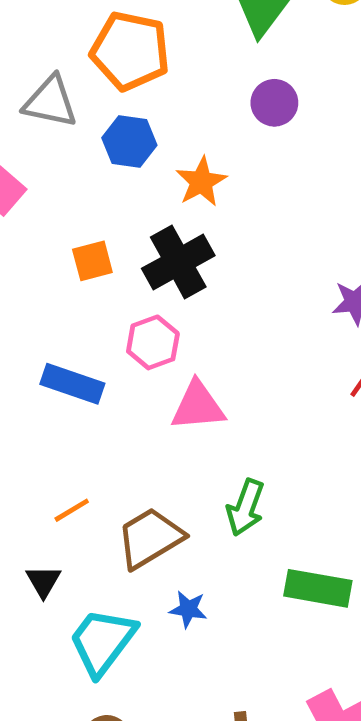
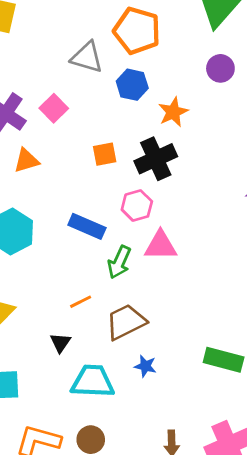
green arrow: (246, 508) -> (119, 262), moved
cyan trapezoid: (102, 641) -> (93, 381), turned 51

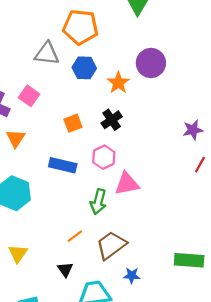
purple circle: (220, 68) -> (151, 63), moved, size x1.4
black cross: (156, 159) -> (112, 120), size x0.7
orange triangle: (26, 160) -> (16, 138), turned -30
blue rectangle: (87, 226) -> (63, 165), moved

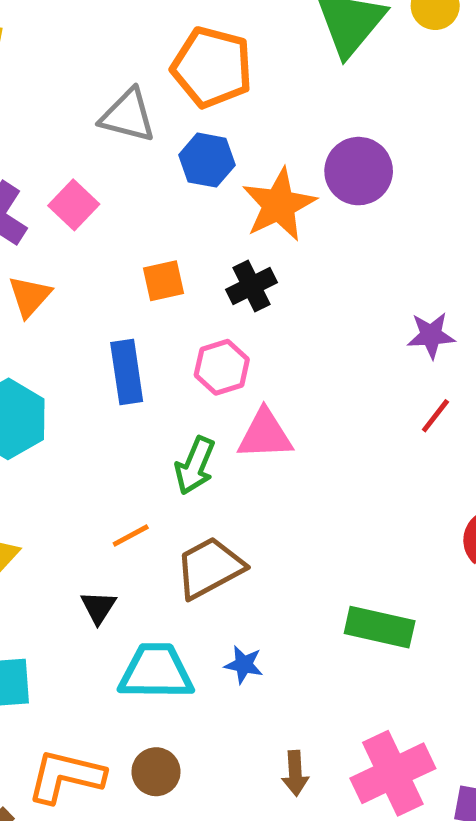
orange star: (118, 83) -> (279, 205), size x1.4
blue rectangle: (63, 165) -> (127, 372), turned 60
blue star: (132, 275) -> (244, 665), moved

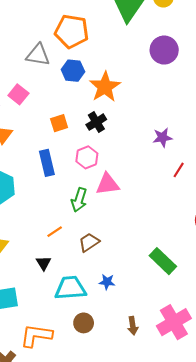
purple circle: (359, 171) -> (164, 50), moved
purple star: (431, 335) -> (163, 137), moved
brown trapezoid: (210, 568) -> (89, 242), size x0.7
green rectangle: (380, 627) -> (163, 261), turned 36
brown circle: (156, 772) -> (84, 323), moved

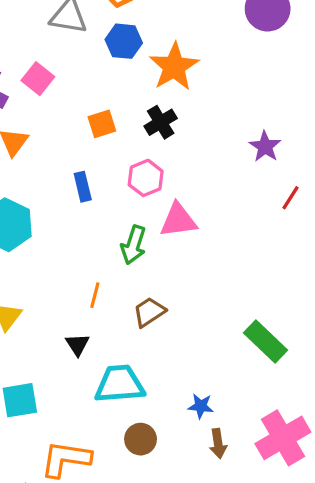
purple star: (163, 137) -> (265, 147), turned -30
blue rectangle: (47, 163) -> (83, 187), size x0.7
orange line: (55, 232) -> (95, 295), turned -42
blue star: (107, 282) -> (201, 406), moved

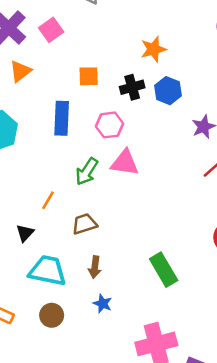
blue hexagon: (124, 41) -> (168, 91), moved
orange star: (174, 67) -> (153, 49), size x0.7
blue rectangle: (83, 187) -> (62, 118), size x1.5
brown arrow: (218, 444) -> (95, 267), moved

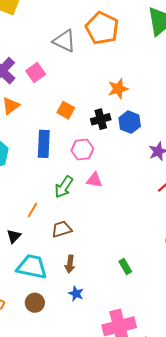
orange square: (89, 76) -> (66, 110), turned 30
pink triangle: (125, 163) -> (94, 180), size x0.7
green rectangle: (164, 270) -> (125, 266), size x0.6

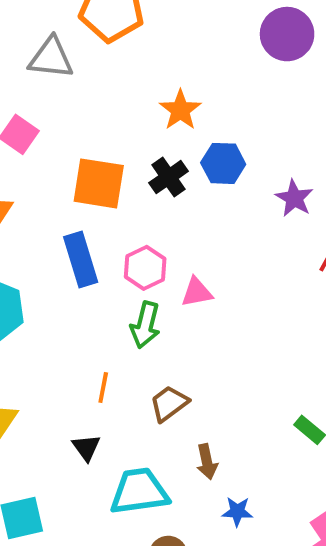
orange square: (66, 110) -> (99, 183), size x1.6
pink hexagon: (82, 150) -> (145, 268), moved

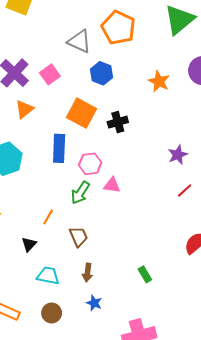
orange star: (180, 110) -> (159, 81), moved, turned -30
blue hexagon: (223, 163) -> (102, 73), moved
brown trapezoid: (169, 403) -> (79, 236), turned 85
cyan trapezoid: (139, 491) -> (48, 276), size x0.7

